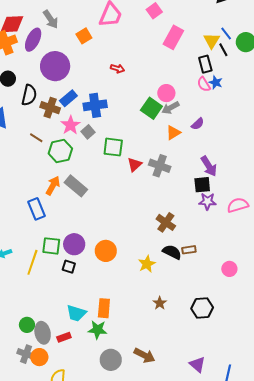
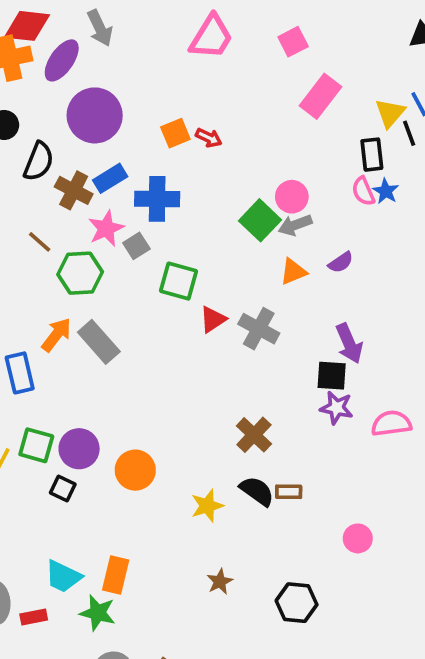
orange square: (84, 36) -> (175, 133), moved

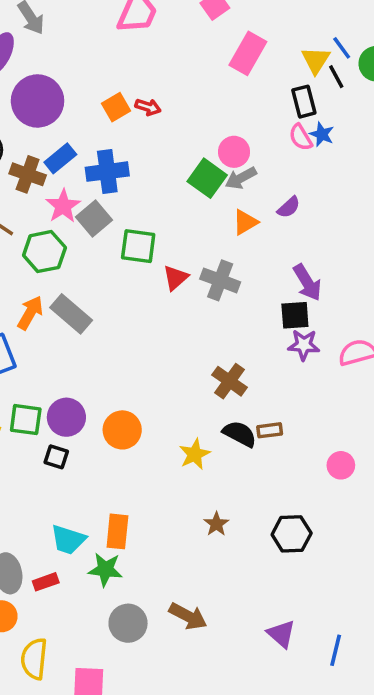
gray square: (136, 246) -> (94, 218), size x1.4

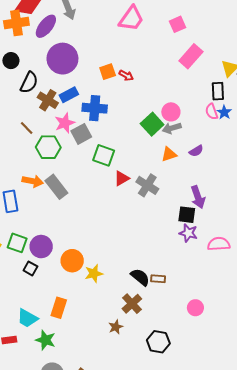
orange arrow: (30, 313) -> (33, 181), turned 60
brown cross: (229, 381) -> (132, 304), moved
yellow star: (195, 454) -> (94, 273), moved
orange rectangle: (117, 531) -> (59, 308), moved

